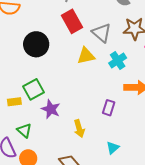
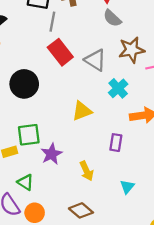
yellow triangle: (86, 56) -> (82, 111), moved
green square: (33, 89) -> (29, 135), turned 30
purple star: (51, 109) -> (51, 154), turned 30

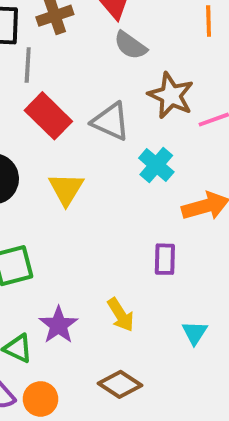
brown star: (132, 50) -> (171, 96), turned -30
yellow triangle: (82, 111) -> (66, 189), moved, turned -30
purple star: (51, 154) -> (58, 325), moved

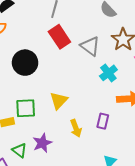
yellow triangle: (66, 189) -> (59, 101), moved
yellow arrow: (121, 315) -> (76, 128), moved

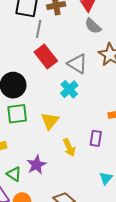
cyan cross: (108, 73) -> (69, 89), moved
green square: (26, 108) -> (17, 114), moved

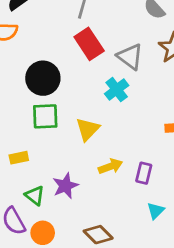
purple rectangle: (96, 138) -> (144, 173), moved
yellow arrow: (69, 147) -> (110, 166), turned -90

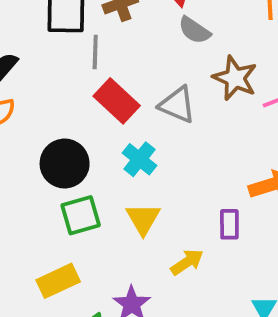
cyan cross: (117, 90) -> (139, 159), moved
yellow rectangle: (19, 158) -> (58, 281), size x1.5
purple rectangle: (144, 173) -> (229, 224), moved

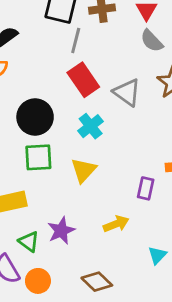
yellow arrow: (187, 262) -> (116, 224), moved

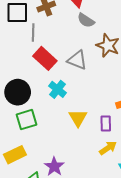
yellow triangle: (84, 170) -> (78, 118), moved
yellow arrow: (116, 224) -> (108, 148), moved

